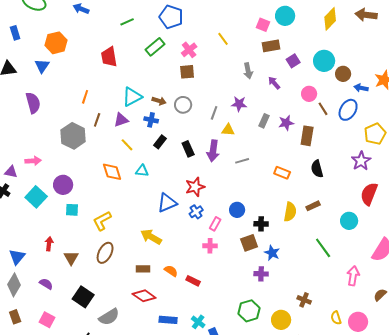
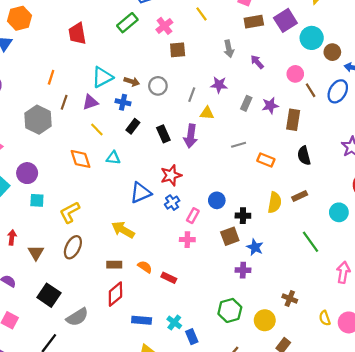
purple square: (293, 61) -> (285, 20), moved, size x1.5
brown square: (187, 72) -> (178, 50), moved
gray line: (242, 161) -> (239, 145), moved
red diamond: (144, 296) -> (115, 294), turned -75

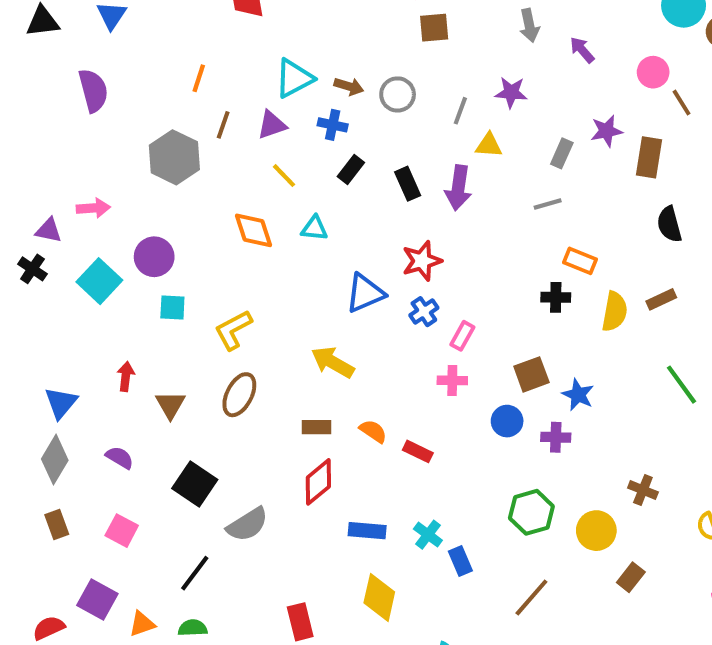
gray rectangle: (246, 103) -> (562, 153), moved
orange rectangle: (266, 160) -> (580, 261), moved
blue circle: (217, 200) -> (507, 421), moved
black cross: (243, 216) -> (556, 297), moved

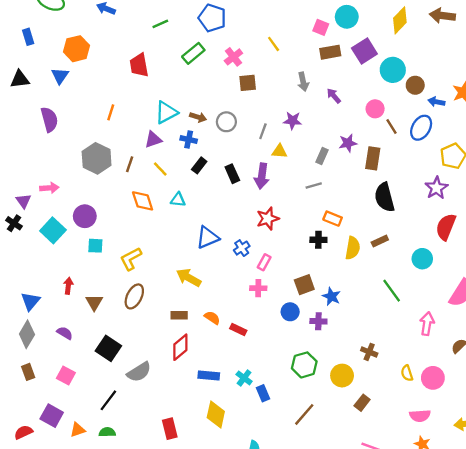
brown line: (223, 125) -> (130, 164), moved
black semicircle: (669, 224) -> (385, 197), size x1.4
purple triangle: (49, 230) -> (23, 201), turned 42
red star: (422, 261) -> (268, 219), moved

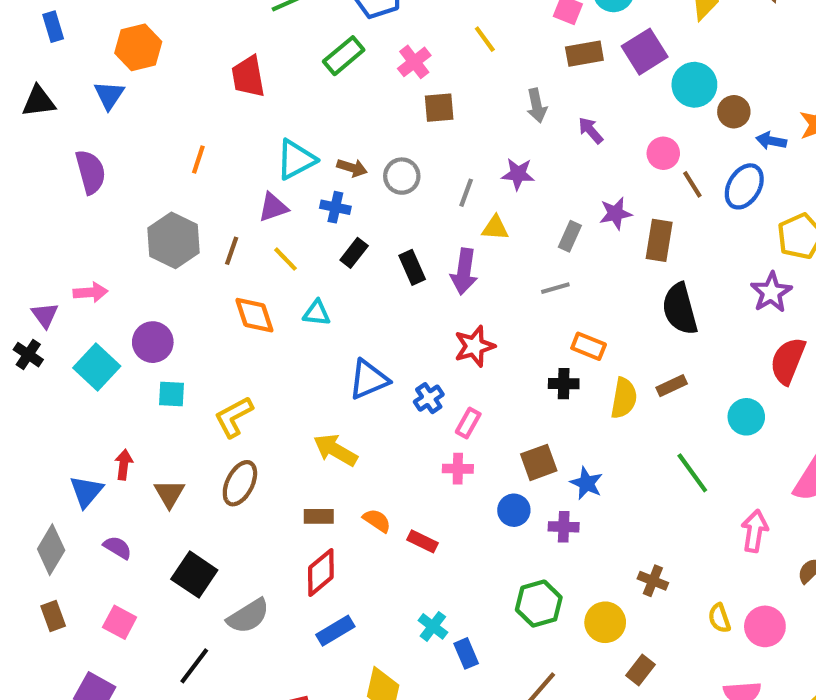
blue triangle: (30, 301) -> (86, 492), moved
blue rectangle: (209, 376) -> (335, 631), moved, turned -36

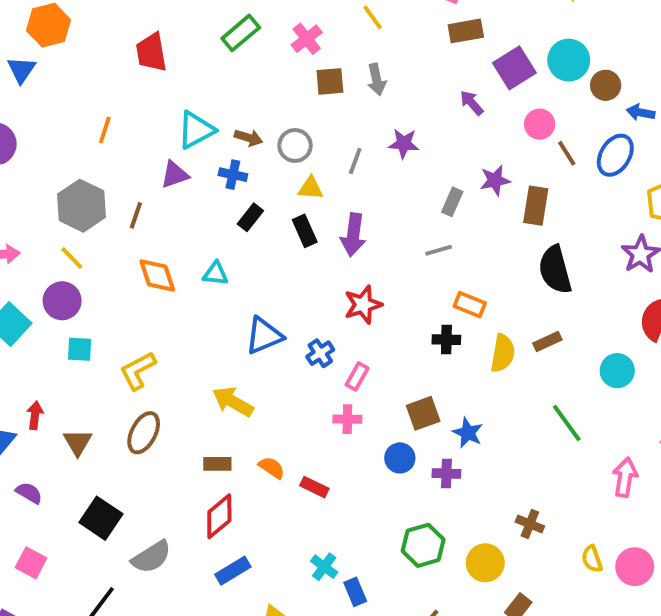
purple square: (645, 52) -> (514, 68), moved
gray arrow: (537, 106) -> (377, 79), moved
yellow triangle: (495, 228) -> (311, 188), moved
yellow line: (286, 259) -> (72, 258), moved

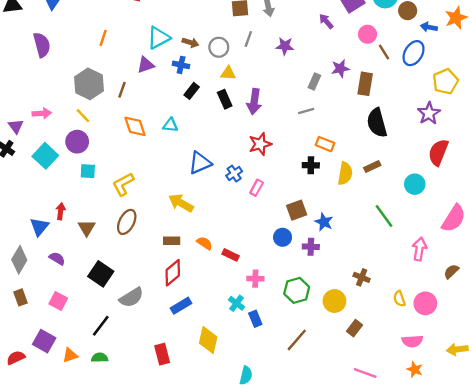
gray line: (355, 161) -> (248, 39), moved
pink cross: (347, 419) -> (255, 279), moved

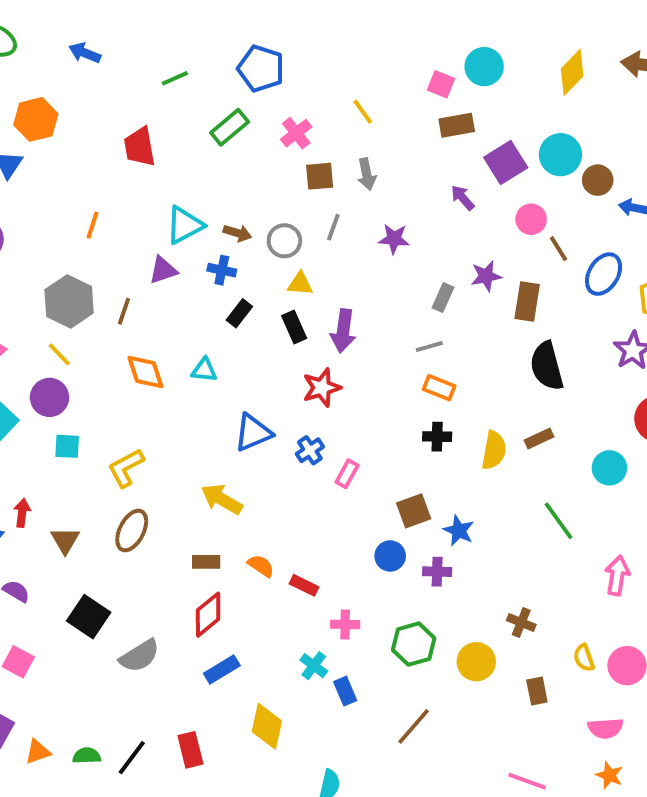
blue ellipse: (414, 53) -> (604, 274), moved
red star: (260, 144) -> (322, 388), moved
orange rectangle: (325, 144) -> (439, 388), moved
black line: (101, 326) -> (132, 758), moved
brown rectangle: (355, 328) -> (537, 691), moved, turned -49

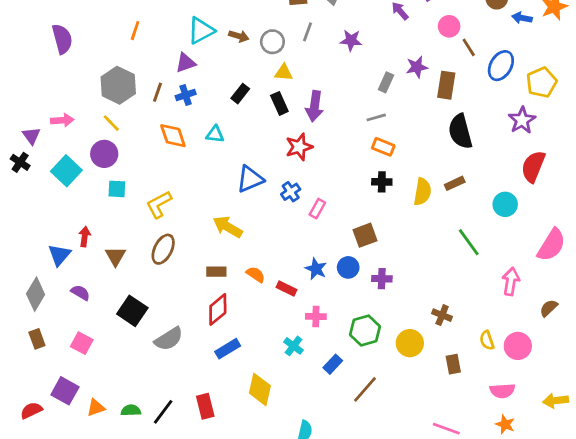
blue cross: (222, 270) -> (186, 95), moved, turned -30
blue star: (459, 531) -> (316, 269), moved
blue rectangle: (345, 691) -> (333, 364), moved, turned 66

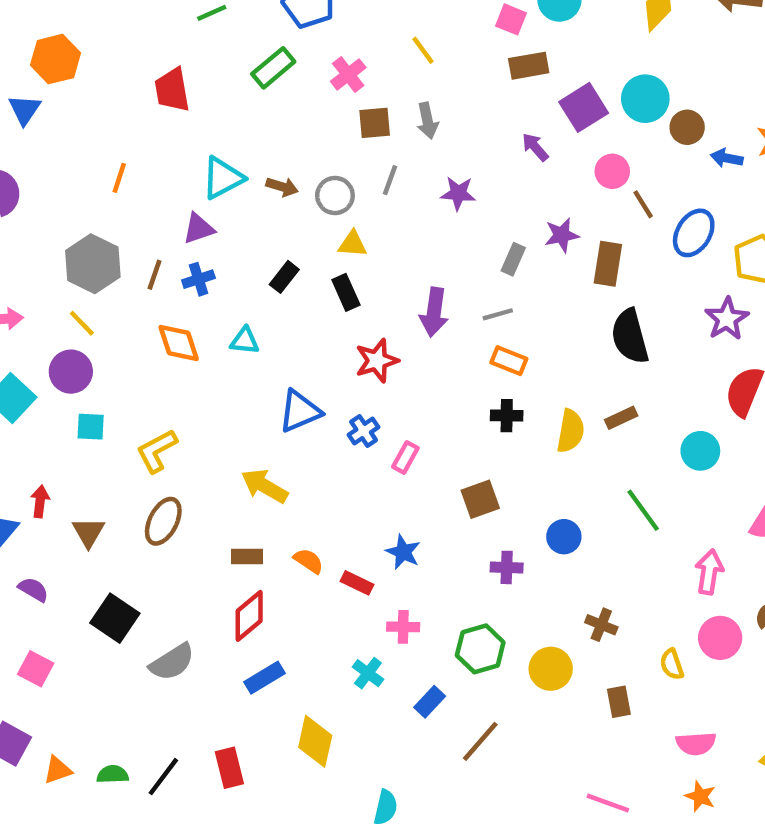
purple arrow: (315, 106) -> (434, 312), moved
blue circle: (348, 267) -> (564, 537), moved
pink circle: (518, 346) -> (720, 638), moved

